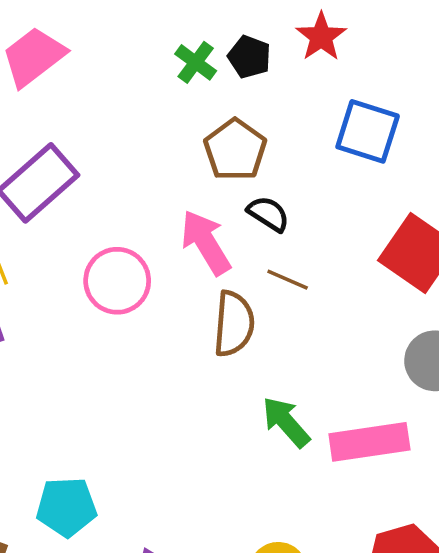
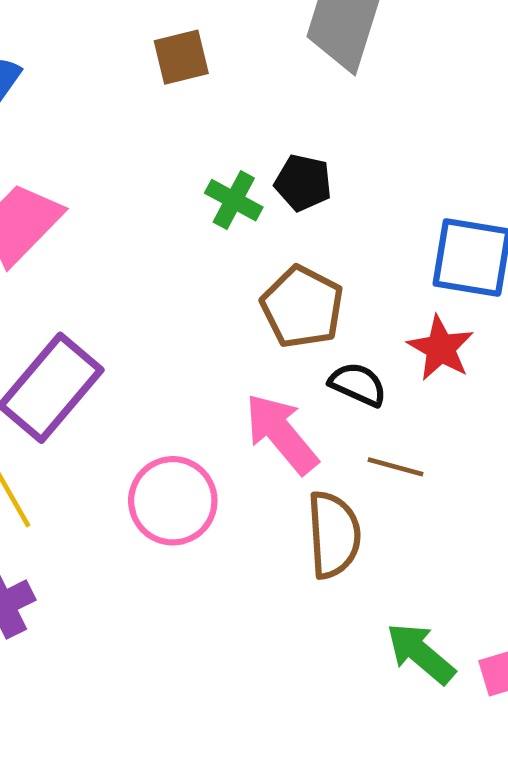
red star: (321, 37) -> (441, 348), moved

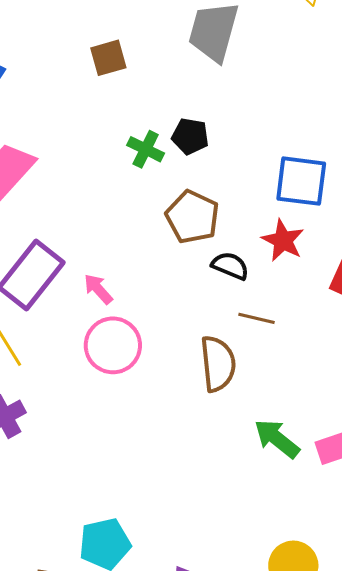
pink arrow: (281, 434) -> (98, 289), moved, size x0.6

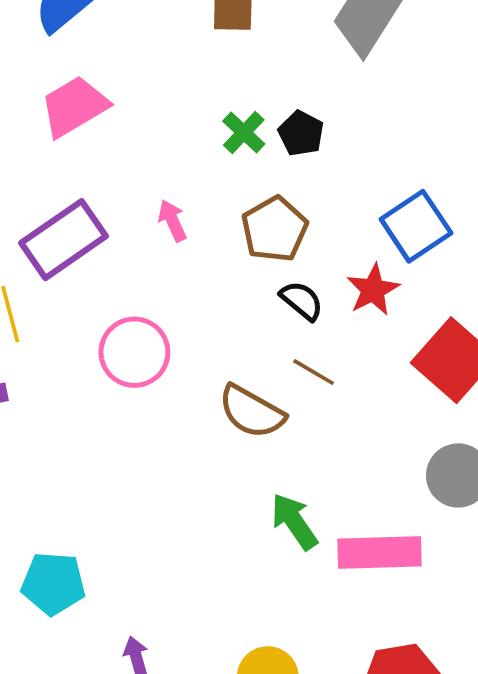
blue square: (301, 181) -> (416, 226), turned 32
pink arrow: (98, 289) -> (172, 221), moved
brown semicircle: (218, 364) -> (252, 412), turned 108

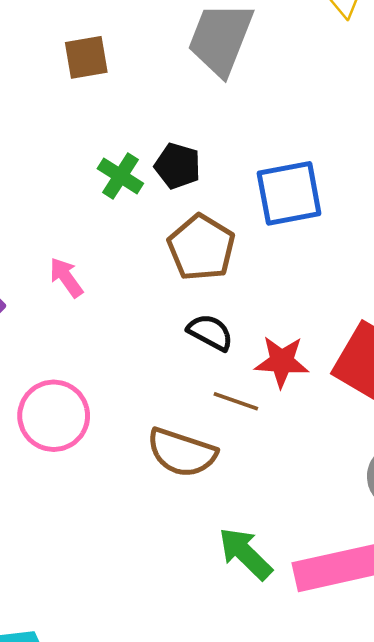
blue square: (416, 226) -> (289, 193), moved, turned 34
brown pentagon: (275, 229) -> (201, 247), moved
red star: (373, 290) -> (282, 362), moved, turned -30

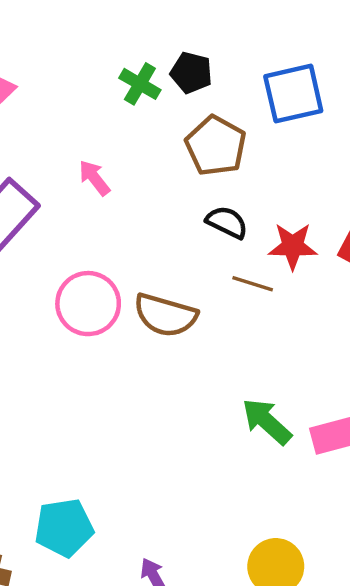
brown semicircle: (182, 453) -> (165, 315), moved

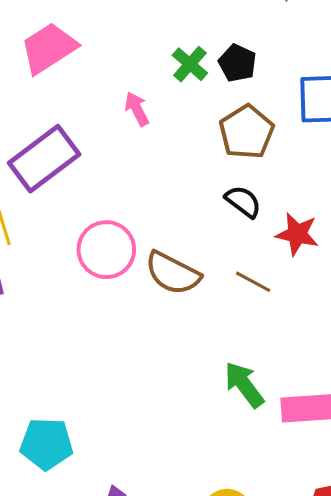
pink arrow: (94, 178) -> (137, 109), moved
brown line: (253, 284) -> (253, 282), moved

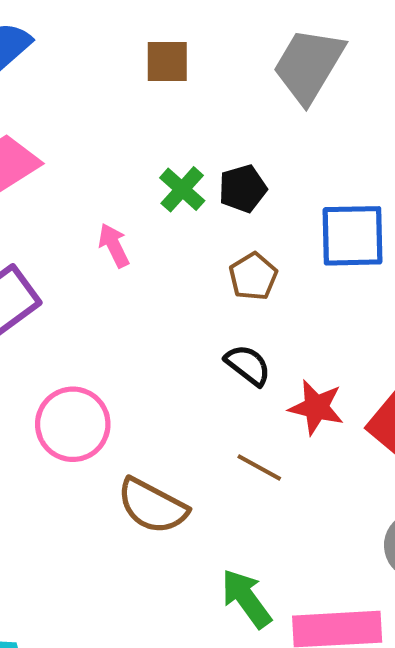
black pentagon: (237, 63) -> (243, 189), turned 30
brown pentagon: (246, 132) -> (253, 276), size x0.7
brown semicircle: (173, 273) -> (152, 506), moved

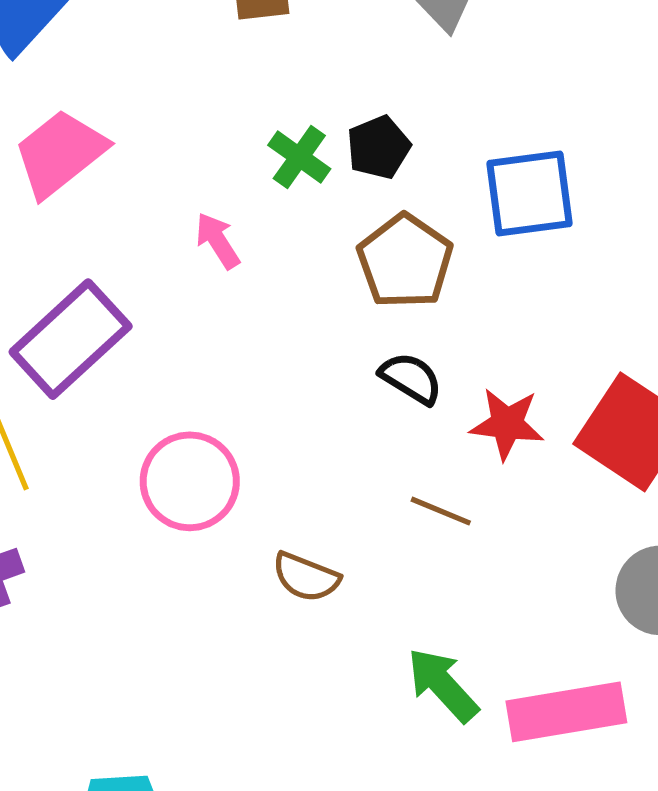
brown pentagon: (253, 276) -> (405, 261), size x1.5
brown semicircle: (152, 506) -> (306, 577), size x0.7

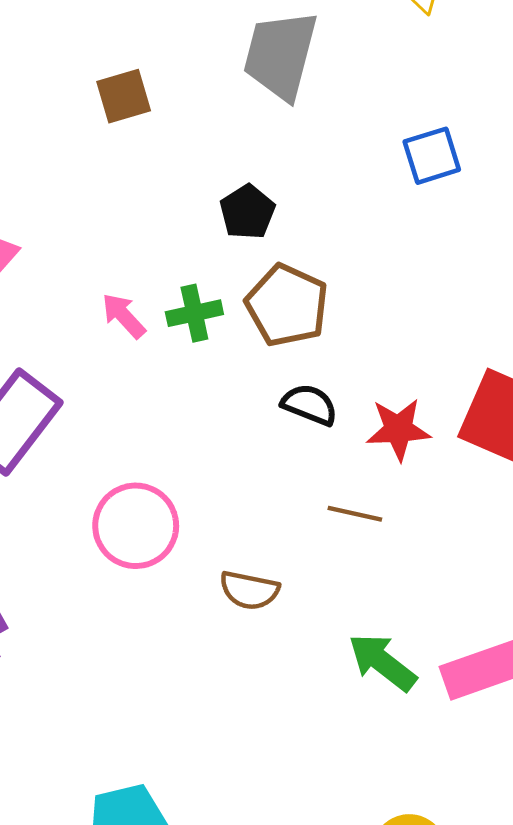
green cross: (299, 157) -> (194, 313), moved, turned -38
blue square: (530, 193) -> (432, 156), moved, size x0.7

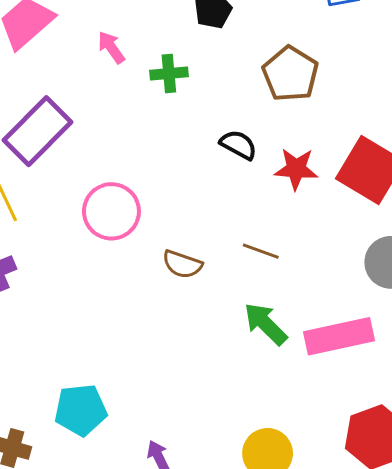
brown pentagon: (287, 305) -> (290, 74), moved
pink arrow: (124, 316) -> (111, 47), moved
brown line: (355, 514) -> (261, 251), moved

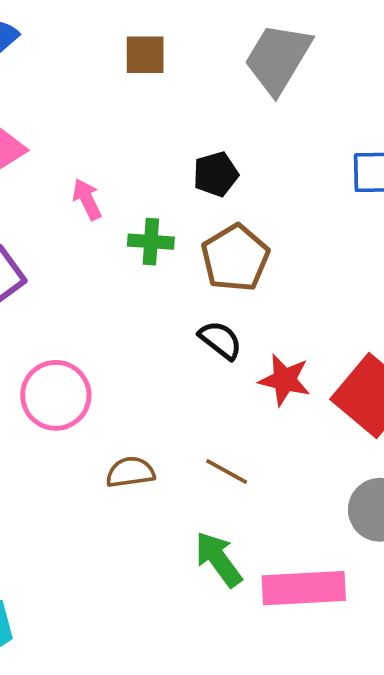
brown pentagon: (290, 74) -> (235, 258), moved
brown semicircle: (182, 264) -> (130, 472), turned 144

